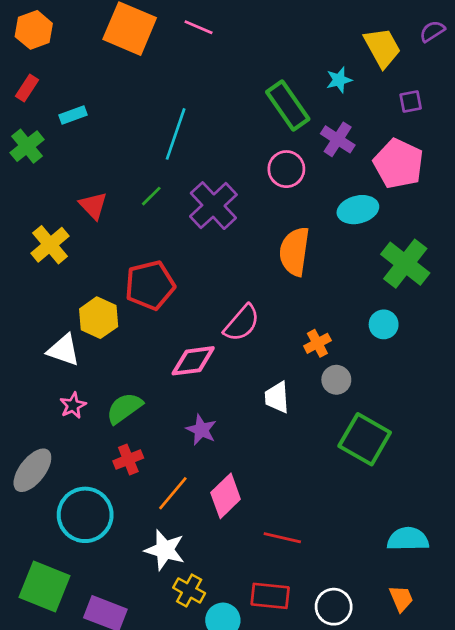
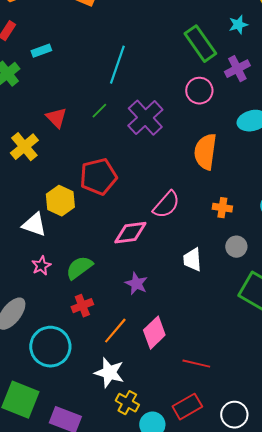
purple cross: (338, 139) -> (237, 69), turned 30
orange cross: (317, 343) -> (222, 208), moved, turned 36
red rectangle: (270, 596) -> (187, 407), turned -36

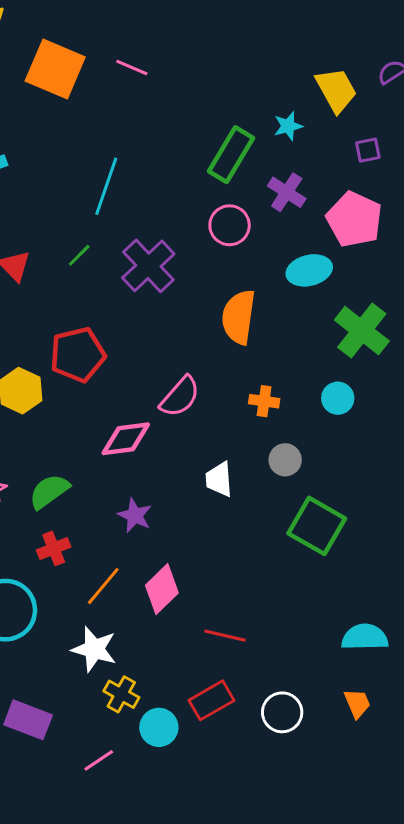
green rectangle: (200, 44) -> (231, 155), turned 66
purple cross: (237, 69) -> (287, 192), turned -30

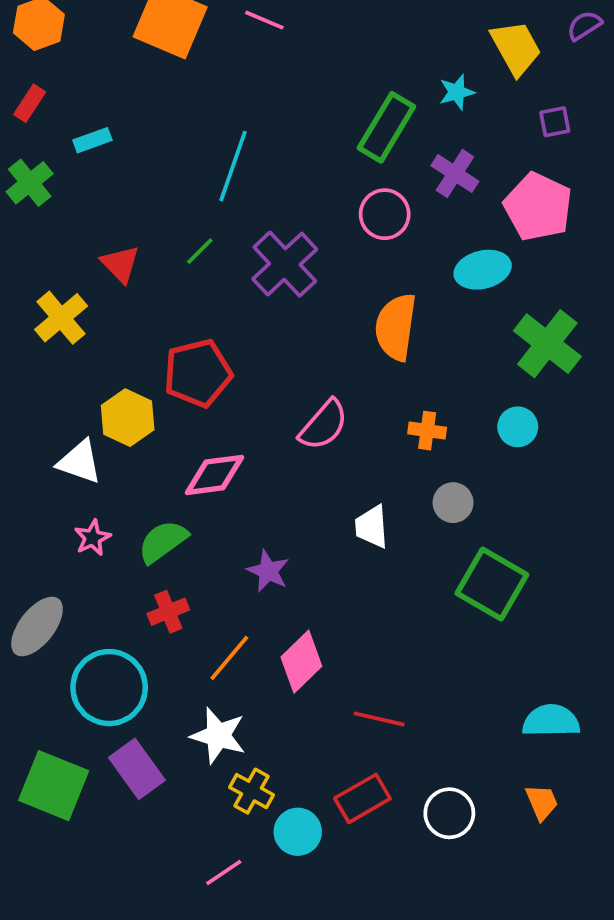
pink diamond: (126, 439) -> (215, 475), moved
purple rectangle: (28, 720) -> (137, 769), moved, turned 33

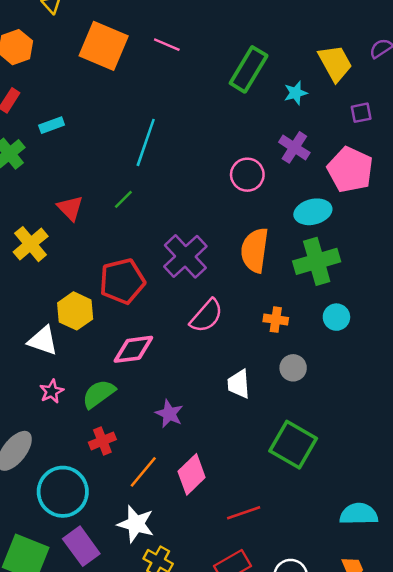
green rectangle: (386, 127) -> (249, 69), moved
purple cross: (285, 264) -> (185, 256), moved
green cross: (547, 344) -> (317, 261), moved, turned 36
green square: (492, 584) -> (293, 445), moved
red line: (379, 719) -> (244, 513), turned -32

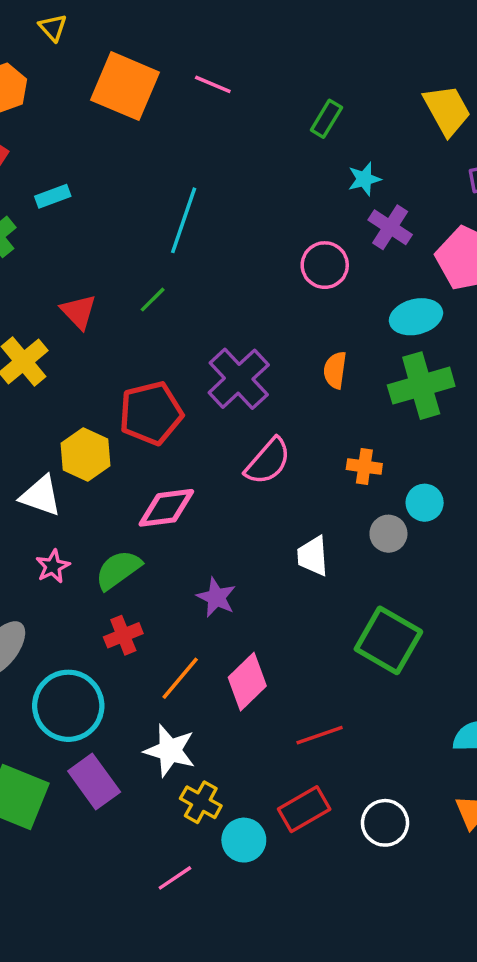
green rectangle: (249, 69) -> (326, 119), size x0.6
cyan star: (296, 93) -> (364, 179), moved
orange semicircle: (255, 250) -> (335, 370), size x0.6
cyan circle: (336, 317) -> (425, 503), moved

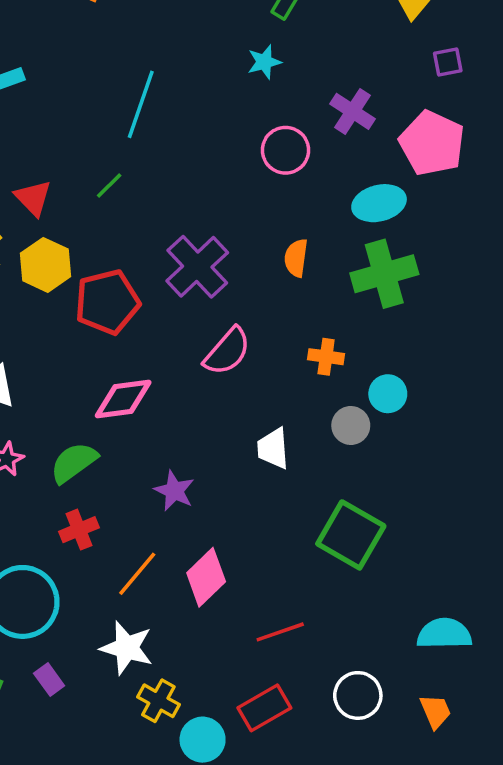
cyan star: (364, 179) -> (264, 62), moved
yellow hexagon: (85, 454) -> (46, 265), moved
purple rectangle: (94, 782) -> (49, 680), size x0.6
white circle: (385, 823) -> (358, 695), moved

